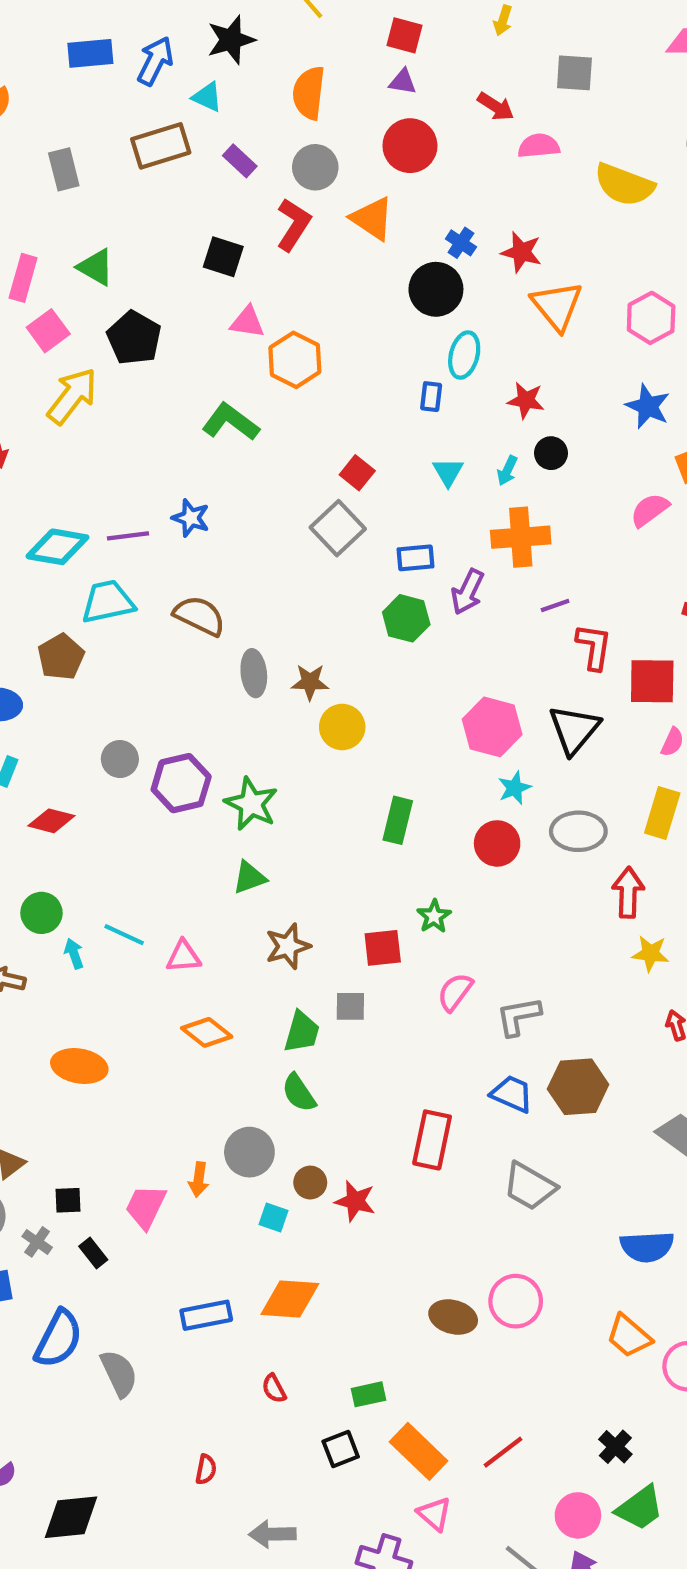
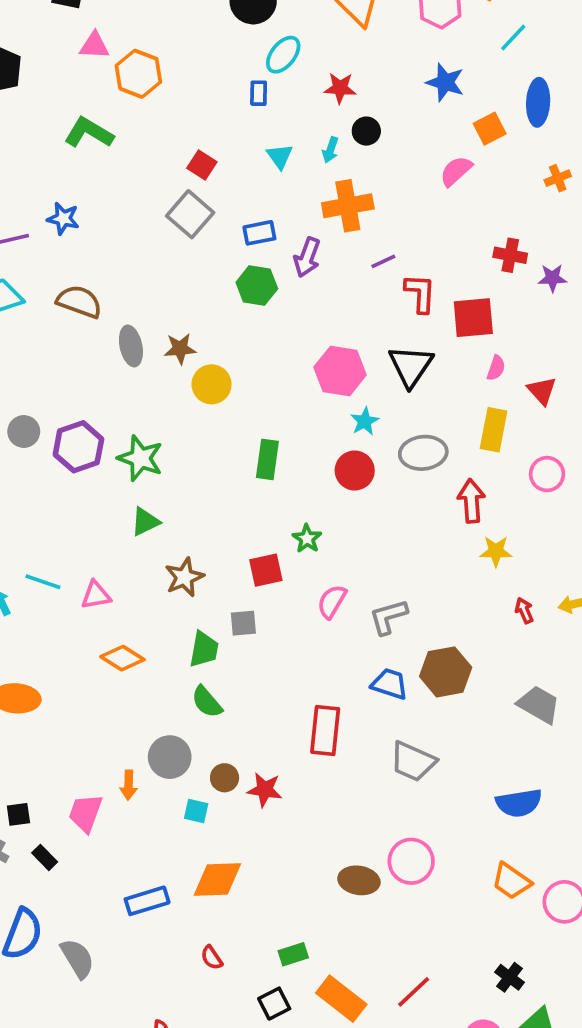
cyan ellipse: (464, 355) -> (283, 55), turned 30

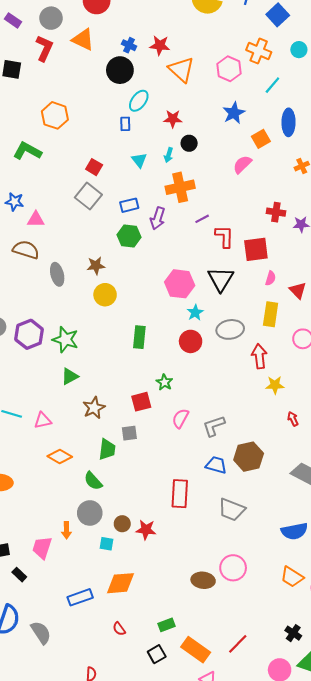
pink triangle: (94, 46) -> (36, 219), moved
blue star: (445, 82) -> (234, 113), turned 30
brown star: (180, 349) -> (96, 266), moved
green semicircle: (207, 702) -> (93, 481), moved

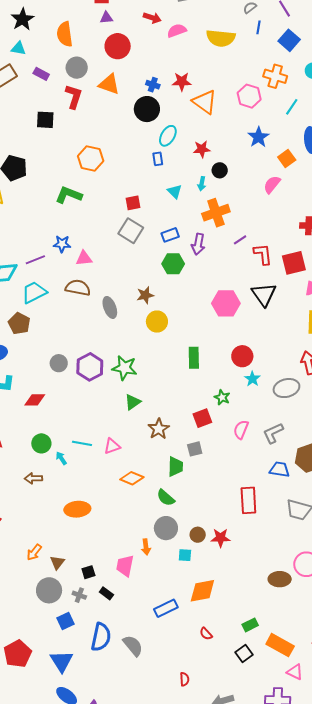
red square: (94, 167) -> (133, 203), turned -35
cyan star: (195, 313) -> (252, 379), moved
gray ellipse: (230, 329) -> (286, 388), moved

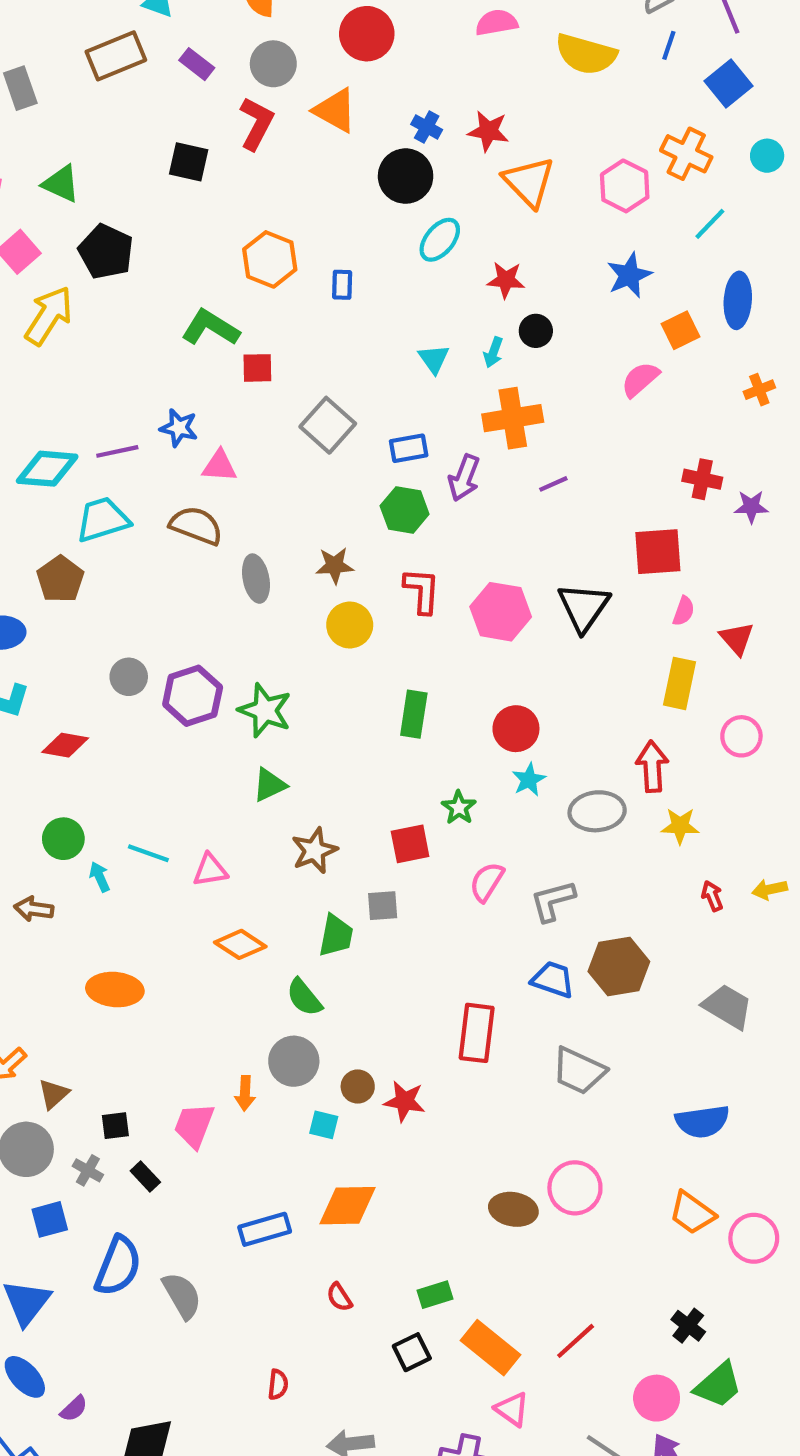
blue rectangle: (158, 159) -> (342, 285), moved
red square: (133, 203) -> (257, 368), moved
red L-shape: (263, 254) -> (422, 591), moved

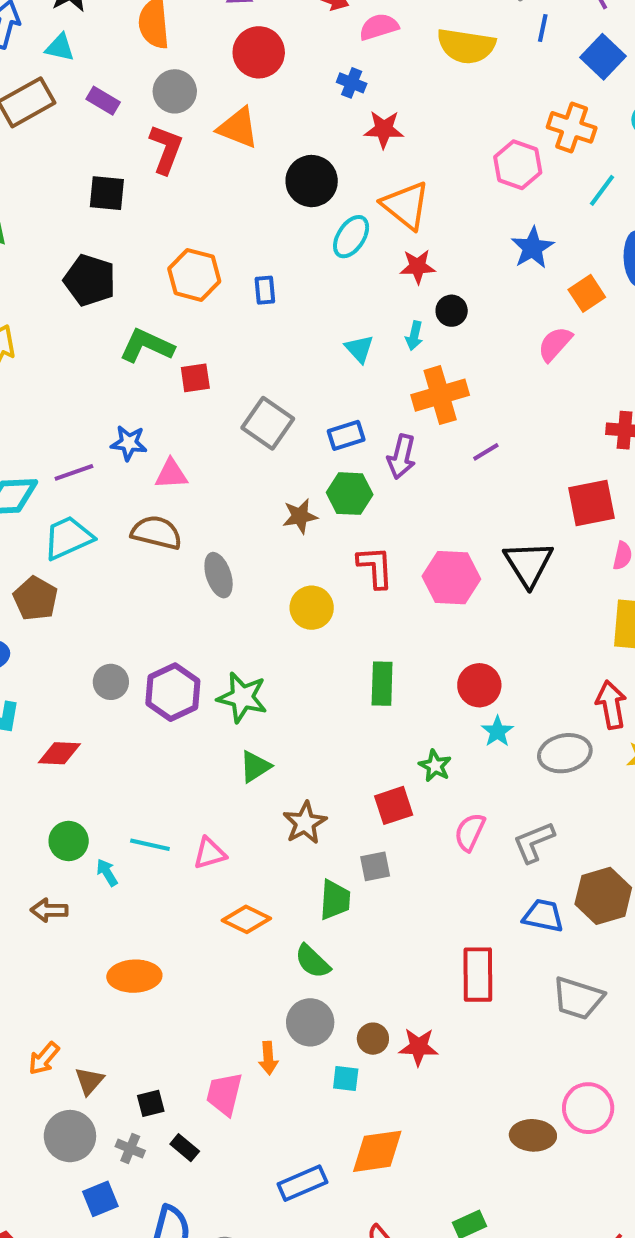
blue cross: (427, 127) -> (352, 83), moved
orange triangle: (529, 182) -> (406, 205), moved
black pentagon: (106, 252) -> (90, 280), moved
brown star: (335, 566) -> (300, 516), moved

